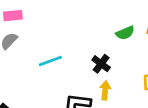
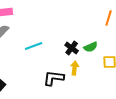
green semicircle: (125, 33) -> (91, 47), moved

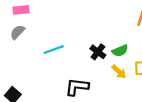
yellow arrow: (75, 68) -> (119, 72), moved, turned 128

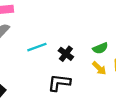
black cross: (98, 52) -> (66, 54), moved

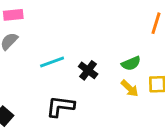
black L-shape: (59, 83) -> (60, 106), moved

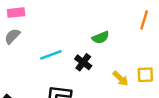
green semicircle: (131, 63) -> (101, 37), moved

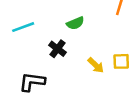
cyan line: (51, 55) -> (23, 27), moved

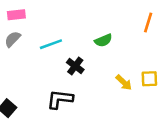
black cross: (58, 49) -> (75, 66), moved

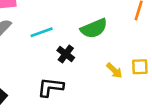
green semicircle: (103, 40) -> (94, 28), size x1.5

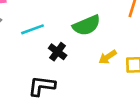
yellow arrow: (114, 71) -> (108, 57), moved, turned 102

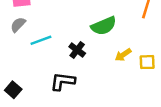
cyan line: (32, 29) -> (41, 40), moved

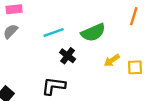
cyan line: (41, 40) -> (54, 33), moved

